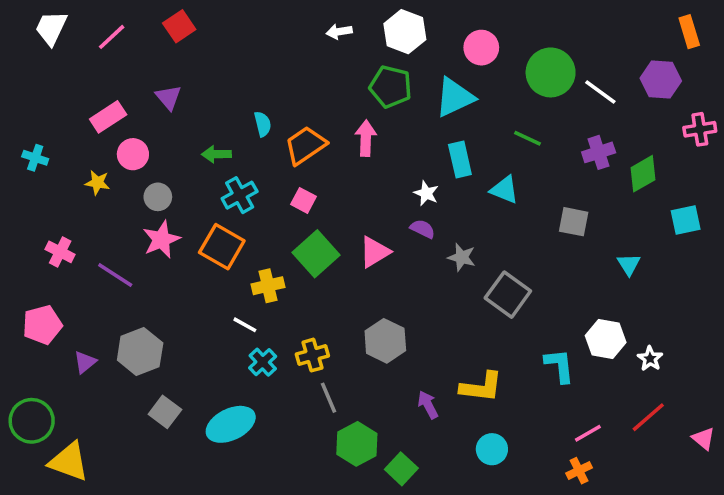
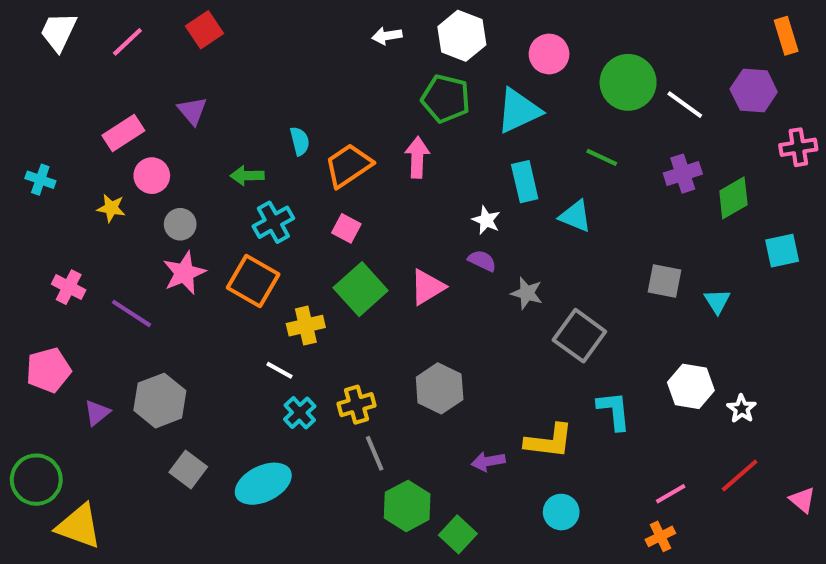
gray square: (574, 222) -> (665, 281), moved
cyan L-shape: (559, 366) -> (614, 411), moved
purple arrow: (428, 405) -> (488, 461), turned -72

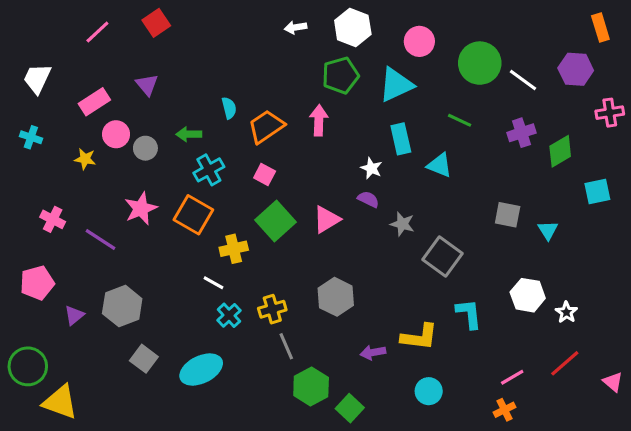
white trapezoid: (59, 32) -> (37, 79), moved
green pentagon: (446, 99) -> (340, 75), turned -30
gray circle: (180, 224) -> (145, 148), moved

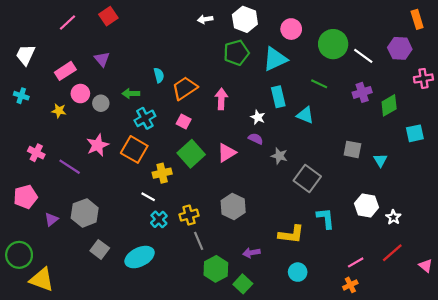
pink arrow: (319, 120) -> (221, 99), moved
purple arrow: (373, 352) -> (251, 253), moved

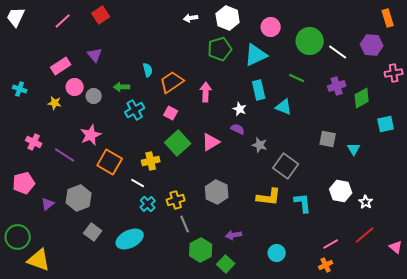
white trapezoid: (26, 55) -> (16, 17), moved
orange square: (134, 149) -> (110, 162), moved
yellow L-shape: (291, 234) -> (269, 197), moved

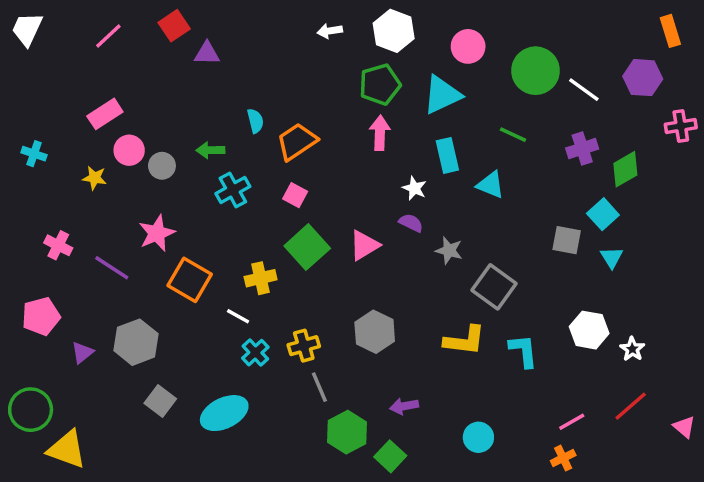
purple triangle: (95, 55) -> (207, 53), moved, turned -49
pink arrow: (206, 92) -> (380, 133), moved
cyan square: (386, 124) -> (603, 214), moved, turned -30

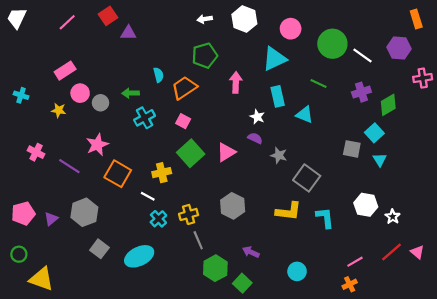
green pentagon: (380, 84) -> (205, 56), moved
pink pentagon: (41, 316) -> (23, 213), moved
purple arrow: (404, 406) -> (251, 252), turned 35
green circle: (31, 410) -> (19, 254), size x0.6
pink triangle: (684, 427) -> (417, 252), moved

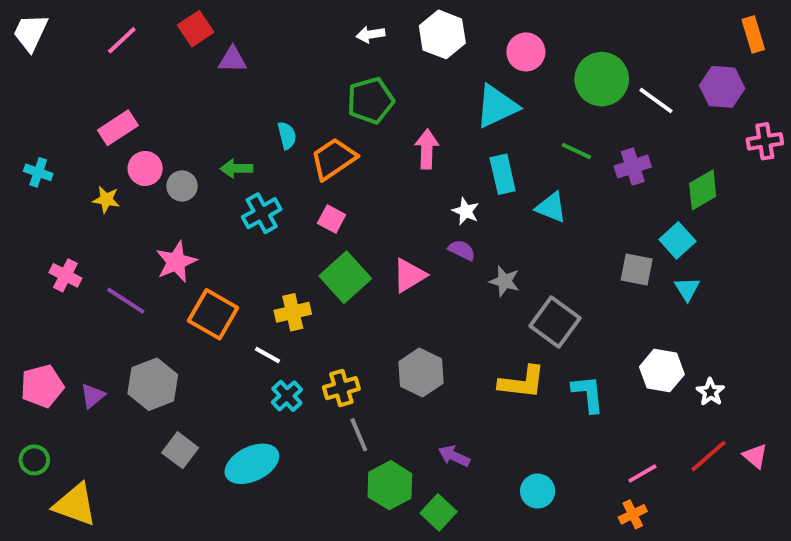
purple cross: (361, 92) -> (633, 167), moved

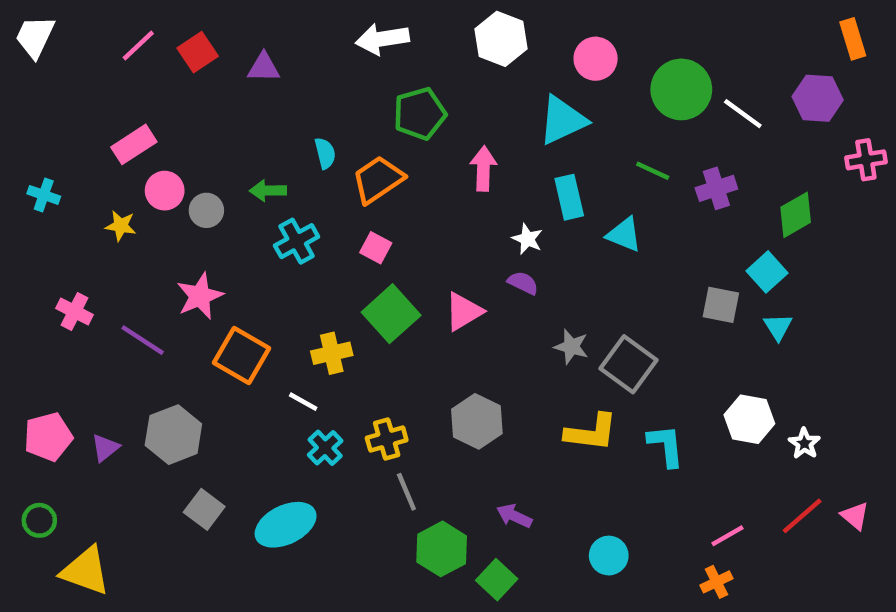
red square: (196, 29) -> (198, 52), moved
white arrow: (370, 34) -> (382, 39), moved, size x1.6
gray star: (505, 281) -> (571, 347), moved

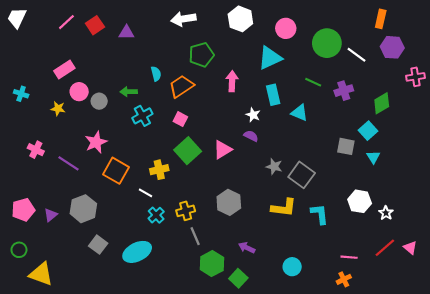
orange rectangle: (853, 39) -> (381, 19), moved, turned 30
pink line: (727, 536) -> (349, 257), turned 35

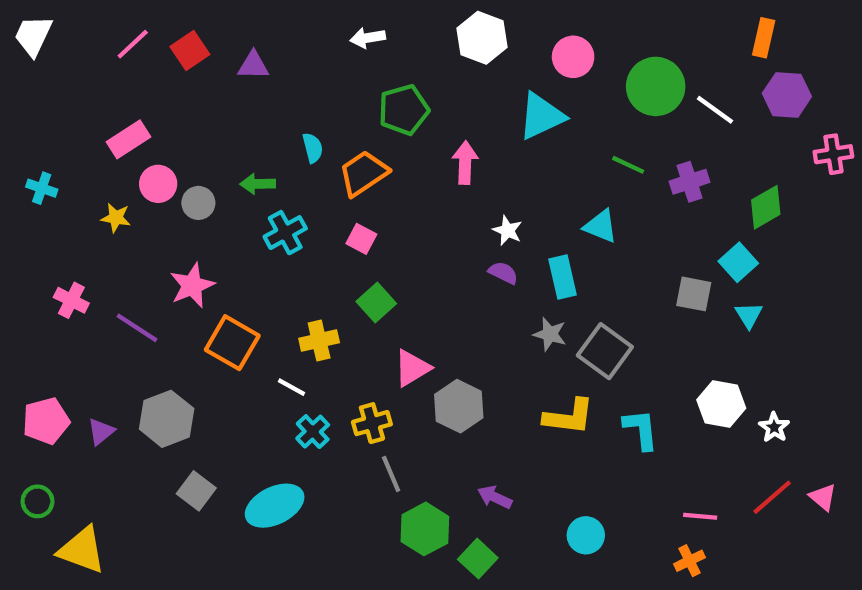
white arrow: (183, 19) -> (368, 38), size x0.7
cyan rectangle: (273, 95) -> (562, 277), moved
pink triangle: (222, 150) -> (412, 368), moved
green square: (188, 151) -> (376, 302), size x0.7

